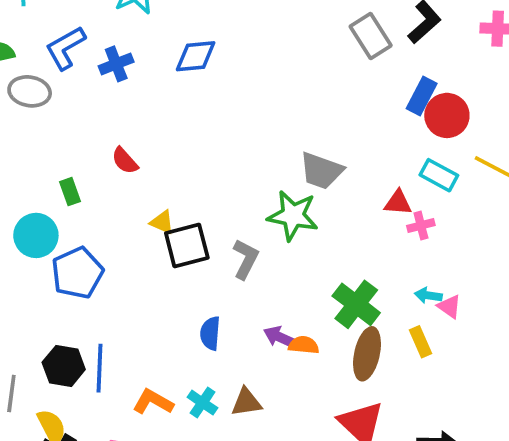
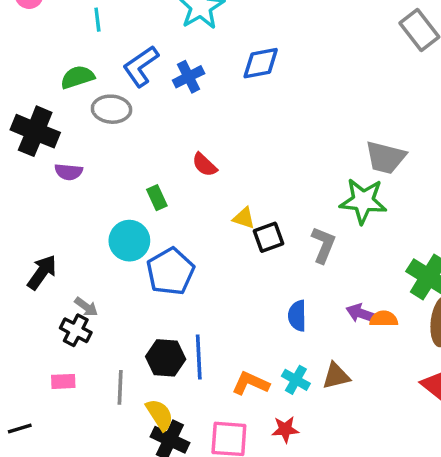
black square: (187, 245) -> (268, 237), size x0.7

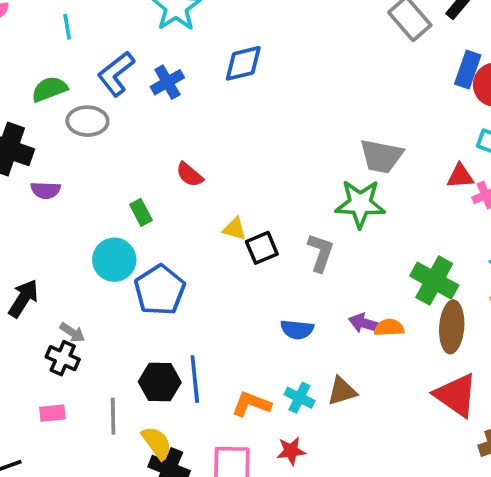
blue semicircle: (297, 316) -> (297, 329), turned -80

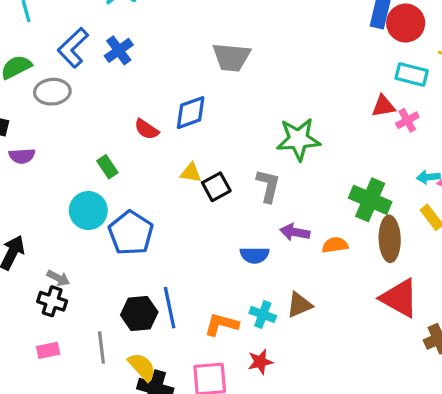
blue diamond: (243, 63) -> (191, 113), moved
gray trapezoid: (381, 156) -> (231, 57), moved
purple arrow: (365, 323) -> (295, 232), moved

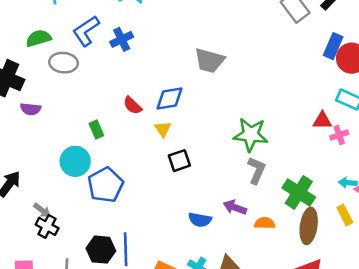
yellow triangle: (191, 173) -> (163, 129), moved, turned 36
gray L-shape: (268, 186) -> (257, 170), moved
black cross: (52, 301) -> (47, 226), moved

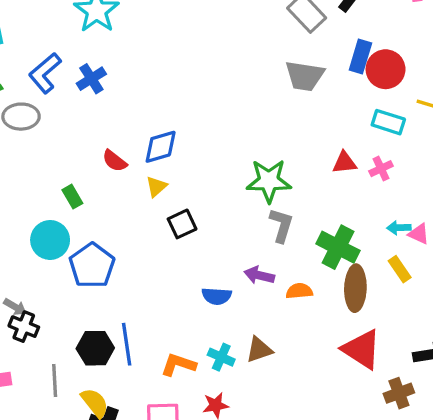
gray trapezoid: (209, 61) -> (305, 76), moved
red triangle: (322, 120) -> (345, 163), moved
yellow triangle: (163, 129) -> (156, 186), turned 30

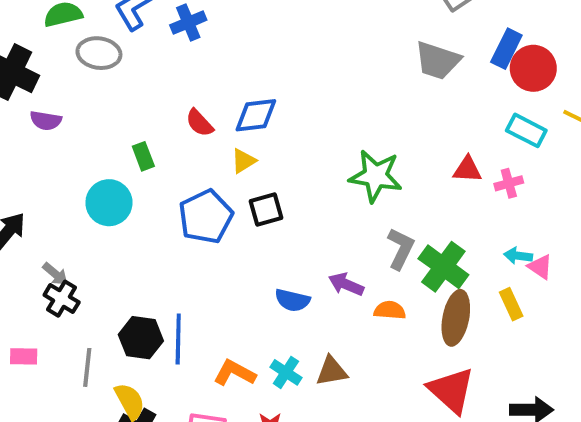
gray L-shape: (281, 225) -> (401, 249), moved
blue pentagon: (92, 266) -> (206, 217), moved

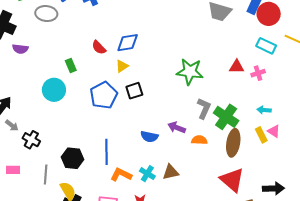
pink triangle: (540, 267) -> (274, 131), moved
gray arrow: (55, 274) -> (12, 125), moved
blue line: (178, 339) -> (106, 152), moved

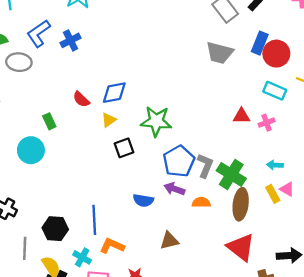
green star: (190, 72) -> (156, 121), moved
blue pentagon: (104, 95) -> (179, 161), moved
cyan cross: (147, 174) -> (82, 257), moved

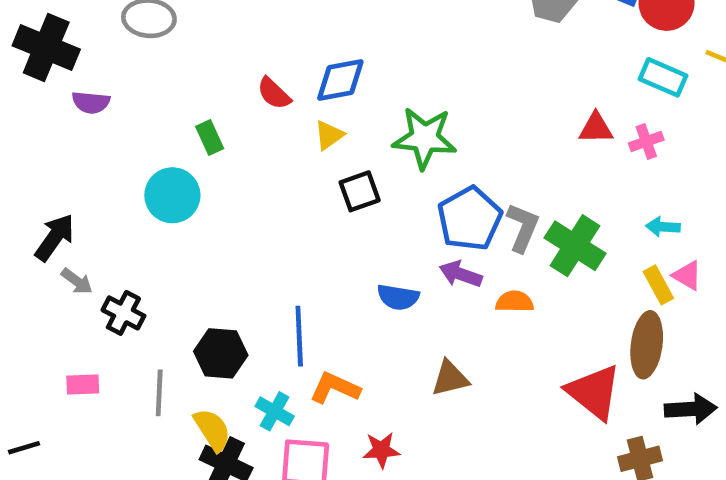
brown ellipse: (241, 204) -> (647, 345), moved

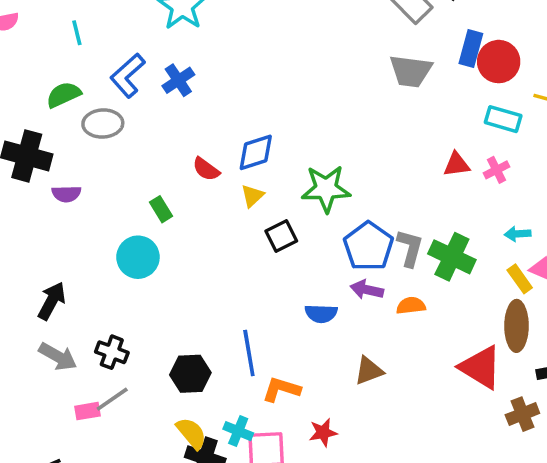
gray arrow: (77, 281) -> (58, 357), moved, size x1.5
gray line: (159, 393) -> (112, 399), moved, turned 60
cyan cross: (275, 411) -> (238, 431), moved

